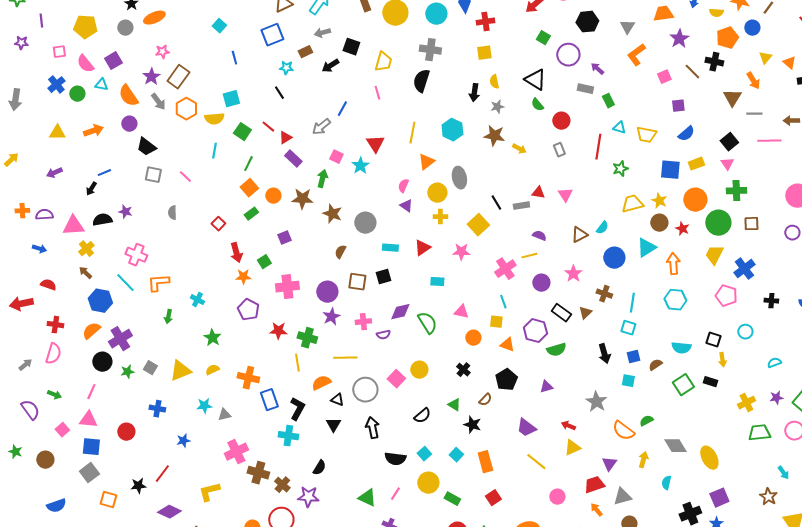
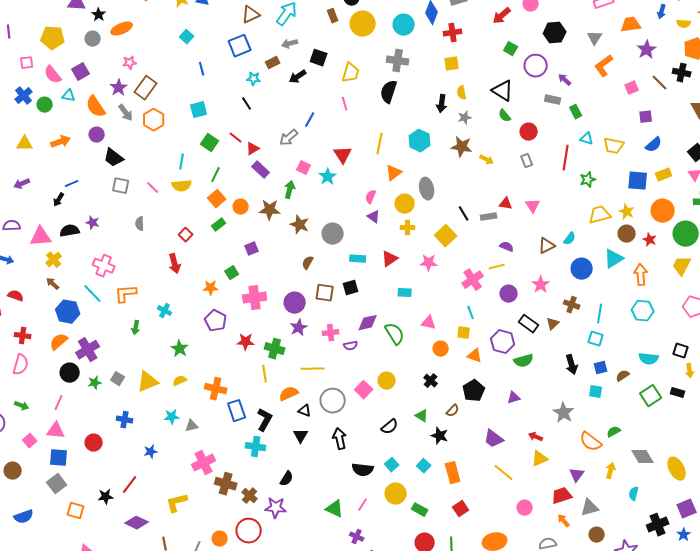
yellow semicircle: (214, 119) -> (182, 186), moved
red arrow: (236, 253) -> (175, 264), moved

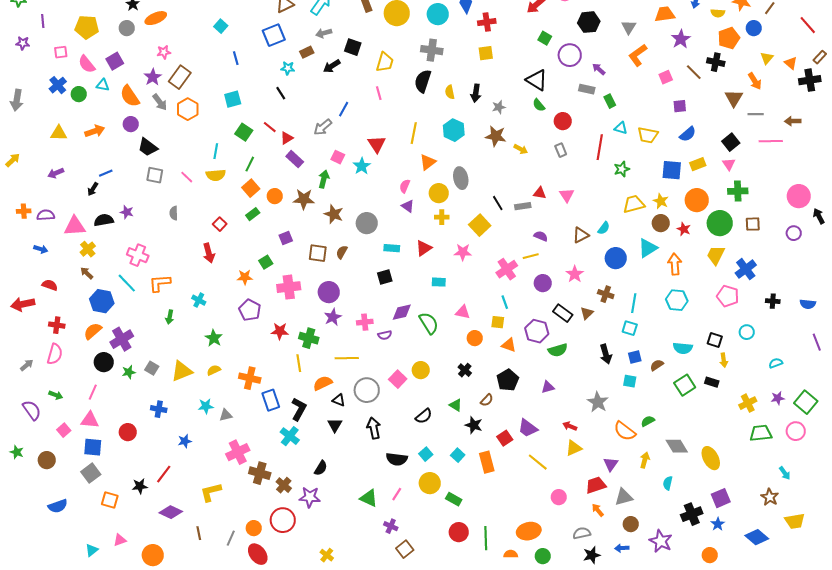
yellow semicircle: (462, 93) -> (450, 92), moved
brown square: (325, 293) -> (318, 253), moved
cyan cross: (256, 447) -> (290, 436), turned 30
red square: (461, 509) -> (505, 438), moved

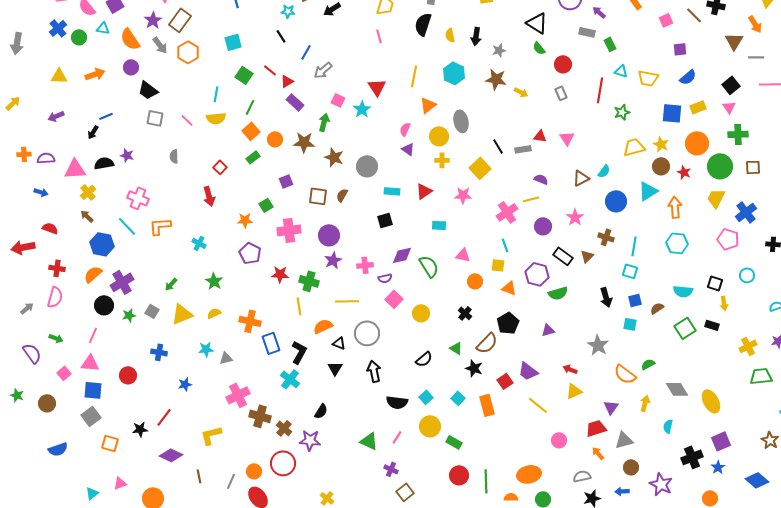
blue line: (344, 109) -> (306, 52), moved
green arrow: (170, 317) -> (171, 284), moved, turned 32
pink square: (398, 379) -> (394, 299), moved
brown semicircle: (487, 400) -> (487, 343), size x1.6

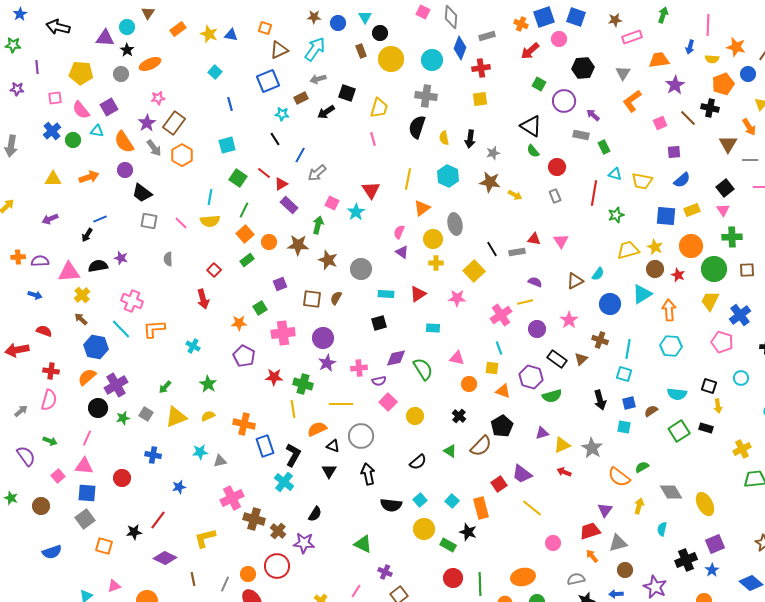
black star: (474, 368) -> (468, 532), moved
yellow triangle: (574, 391) -> (562, 445), moved
pink line: (397, 437) -> (356, 591), moved

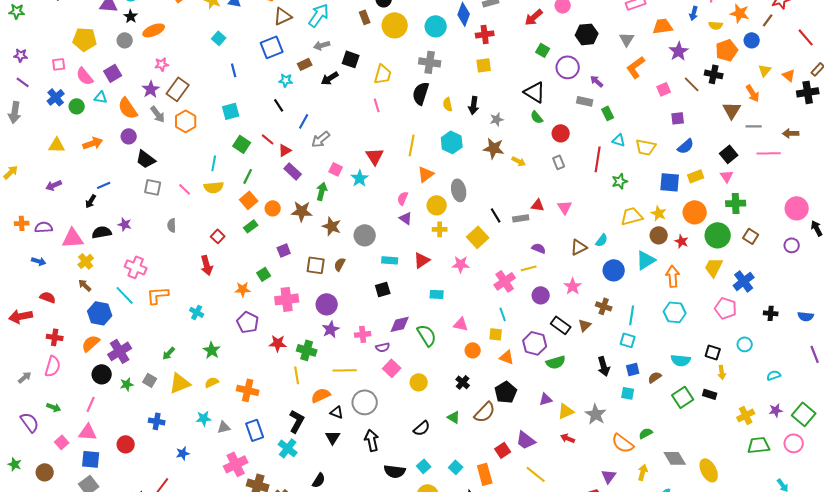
purple line: (37, 67) -> (23, 82), moved, turned -48
brown square: (747, 270) -> (751, 236), turned 35
blue rectangle: (265, 446) -> (255, 430), moved

